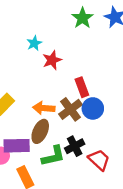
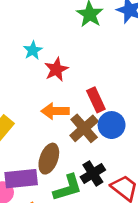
orange arrow: (44, 108) -> (55, 111), moved

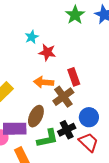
red star: (56, 69) -> (47, 52), turned 30
blue circle: (112, 125) -> (89, 117), moved

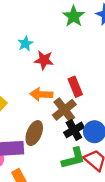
black cross: (67, 130) -> (74, 130), moved
green L-shape: (47, 138) -> (73, 158), moved

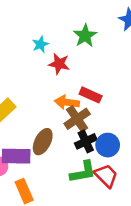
green star: (74, 16) -> (85, 36), moved
red rectangle: (75, 87) -> (91, 95), turned -48
orange arrow: (41, 94) -> (67, 102), moved

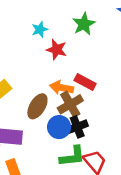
brown ellipse: (43, 142) -> (37, 106), moved
blue circle: (108, 145) -> (59, 127), moved

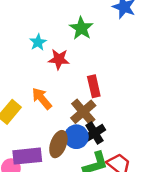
red rectangle: (85, 82) -> (94, 86), turned 60
orange arrow: (61, 88) -> (42, 99), moved, turned 50
brown ellipse: (37, 106) -> (58, 144), moved

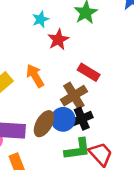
red star: (59, 59) -> (58, 40), turned 30
red rectangle: (94, 86) -> (89, 72), turned -55

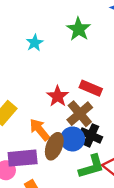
red star: (58, 40) -> (58, 96), moved
orange arrow: (35, 76) -> (40, 130), moved
black cross: (82, 119) -> (91, 135), turned -35

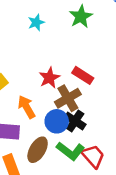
brown ellipse: (54, 146) -> (38, 150), moved
green L-shape: (92, 167) -> (70, 151), turned 44

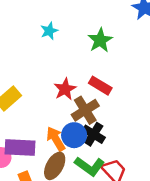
green star: (81, 17) -> (100, 40), moved
orange arrow: (27, 107) -> (56, 139), moved

